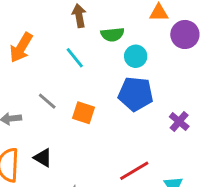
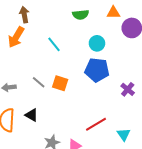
brown arrow: (79, 16) -> (24, 15), moved
green semicircle: (112, 34) -> (81, 15), moved
gray line: (47, 101) -> (39, 82), moved

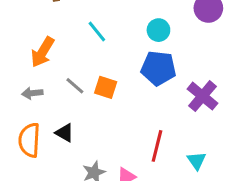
orange arrow: (16, 37) -> (43, 52), moved
purple cross: (128, 89) -> (202, 96), size x1.5
red line: (96, 124) -> (157, 146), turned -45

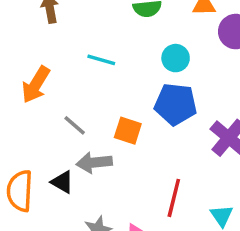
cyan line: (97, 32) -> (101, 60), turned -35
orange square: (106, 87) -> (128, 131), moved
gray arrow: (32, 93) -> (94, 163), moved, size x1.4

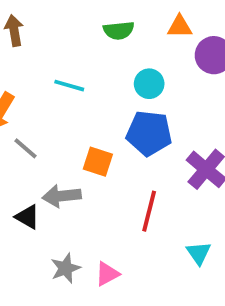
gray line: (75, 125) -> (25, 148), moved
red line: (174, 198) -> (149, 211), moved

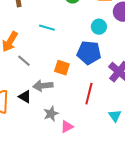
cyan circle: (149, 84) -> (99, 27), moved
gray star: (65, 268) -> (51, 114), moved

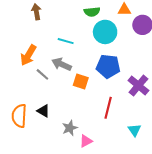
cyan circle: (99, 27) -> (105, 32), moved, size x1.5
gray arrow: (43, 86) -> (62, 64), moved, turned 30

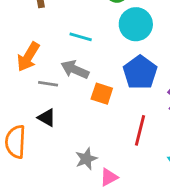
blue pentagon: (108, 66) -> (140, 72), turned 30
gray line: (42, 74) -> (48, 84), turned -32
black triangle: (43, 111) -> (47, 118), moved

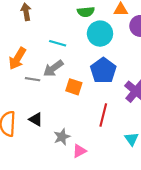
gray arrow: (75, 70) -> (53, 68), turned -60
black triangle: (47, 118) -> (36, 119), moved

